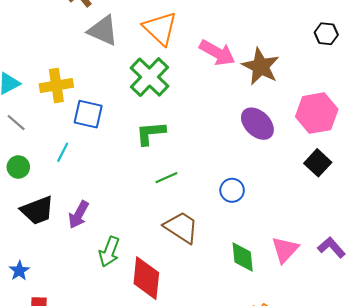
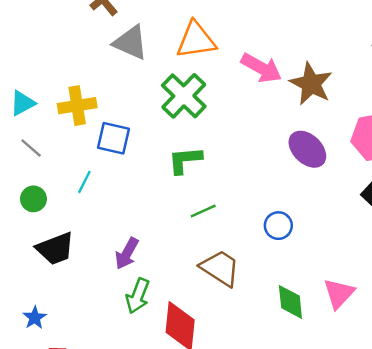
orange triangle: (160, 28) -> (196, 40), turned -51
purple arrow: (79, 215) -> (127, 253), moved

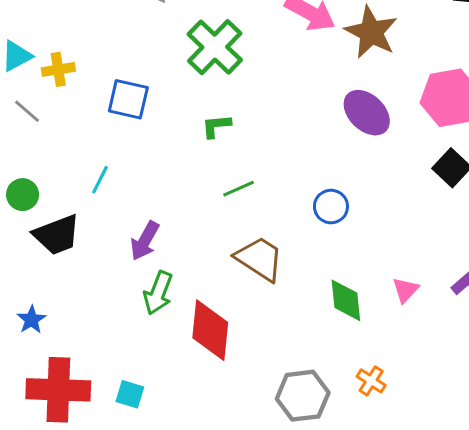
yellow cross: (77, 106) -> (58, 69), moved, size x0.7
green L-shape: (185, 160) -> (216, 126), size x0.7
cyan line: (84, 182) -> (100, 180), moved
green circle: (33, 199) -> (23, 195), moved
pink triangle: (339, 293) -> (405, 290), size x0.7

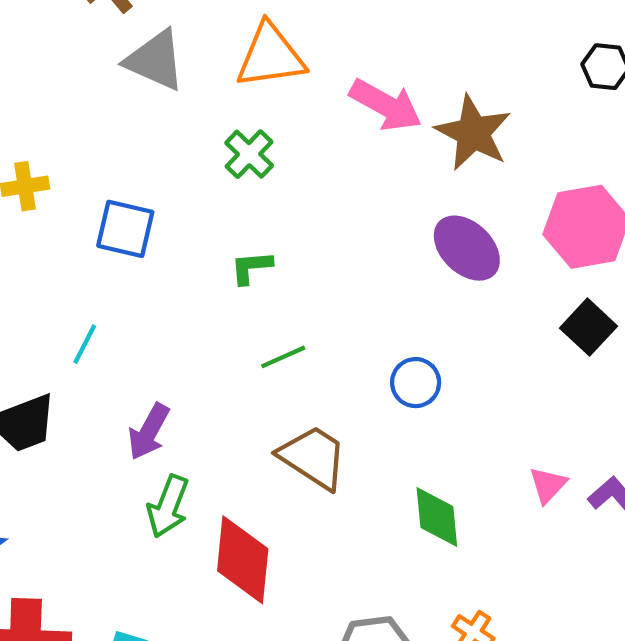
green cross: (215, 47) -> (249, 154), size x0.6
pink triangle: (405, 290) -> (548, 485), moved

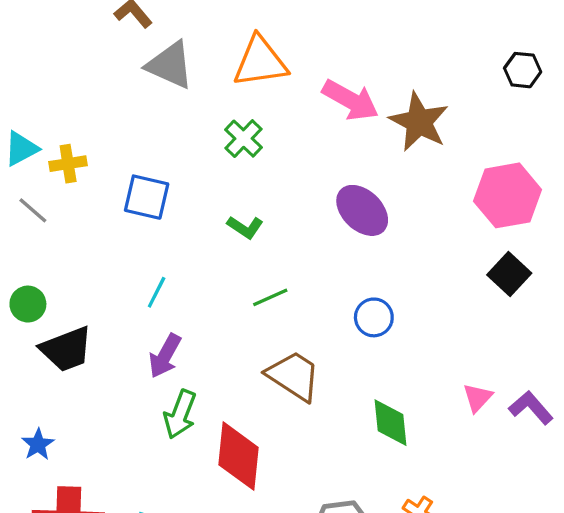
purple ellipse: (467, 248) -> (362, 210), moved
green L-shape: (251, 267) -> (245, 227), turned -141
cyan line: (85, 344) -> (157, 292), moved

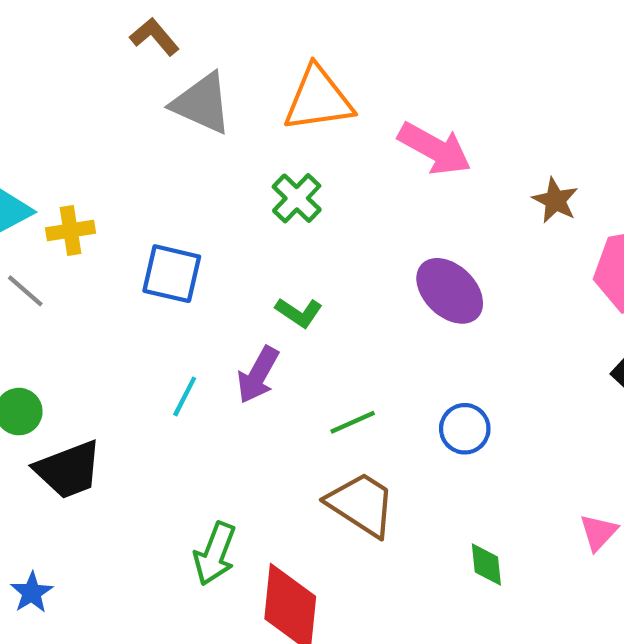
brown star: (419, 122) -> (555, 200), moved, size x0.6
green line: (270, 297) -> (353, 422), moved
purple arrow: (165, 356) -> (258, 375), moved
green diamond: (391, 423) -> (486, 565), size x0.7

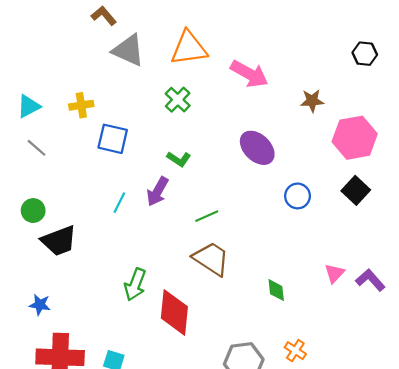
brown star: (555, 200) -> (312, 101), turned -30
yellow cross: (70, 231) -> (81, 105), moved
blue circle: (465, 429) -> (298, 196), moved
blue star: (32, 593) -> (40, 305), turned -30

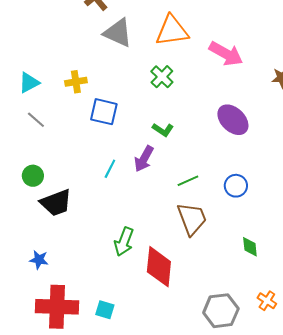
blue circle: (298, 196) -> (236, 186), moved
brown trapezoid: (211, 259) -> (192, 219), turned 36

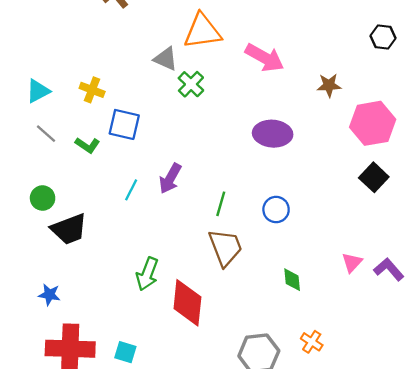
gray triangle: (118, 33) -> (166, 59), moved, size x0.7
yellow cross: (76, 82) -> (92, 90), turned 30
purple ellipse: (233, 120) -> (273, 134), turned -40
green L-shape: (163, 130) -> (87, 145), moved
green line: (188, 181) -> (221, 204), turned -50

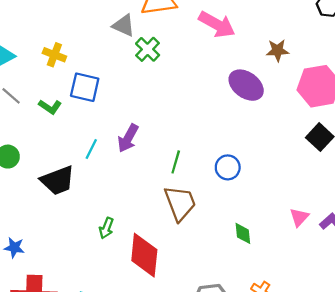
purple ellipse: (273, 134) -> (246, 85), moved, turned 32
black trapezoid: (69, 229) -> (58, 180), moved
green arrow: (147, 274) -> (106, 228), size x0.7

